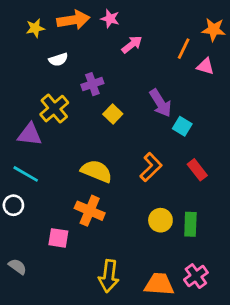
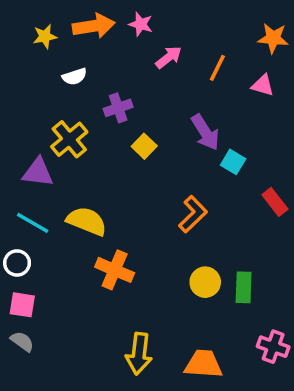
orange line: (184, 49) -> (217, 68), moved
red rectangle: (197, 170) -> (275, 202), moved
yellow semicircle: (96, 171) -> (87, 221), moved
pink square: (58, 238) -> (22, 305), moved
pink cross: (196, 276) -> (273, 347), moved, turned -35

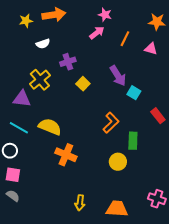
pink star: (141, 24) -> (105, 15), moved
green rectangle: (244, 287) -> (133, 141), moved
yellow arrow: (139, 354) -> (80, 203), size x0.7

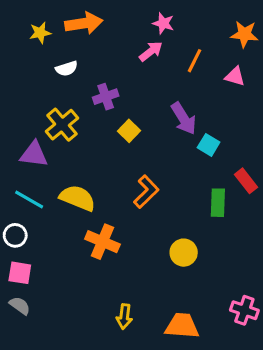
orange L-shape: (111, 123) -> (146, 192), moved
green rectangle: (133, 141) -> (218, 203), moved

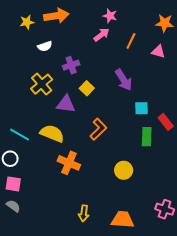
cyan square: (209, 145) -> (141, 108), moved, turned -32
purple triangle: (34, 154) -> (66, 104), moved

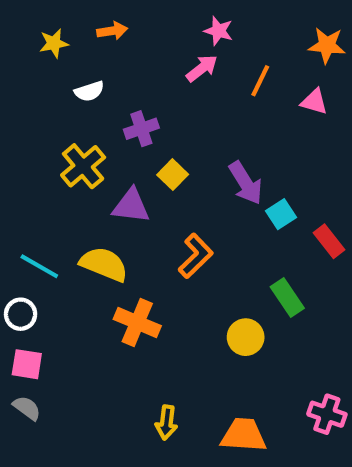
orange arrow: (56, 16) -> (112, 31), size x0.6
purple arrow: (124, 80) -> (246, 183), moved
cyan square: (141, 108) -> (281, 214), turned -32
green rectangle: (147, 137) -> (287, 298), moved, turned -36

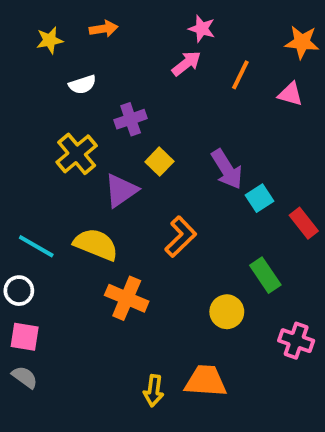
purple triangle: (131, 206) -> (121, 190), turned -42
pink cross: (327, 414) -> (296, 341), moved
orange trapezoid: (244, 435) -> (206, 381), moved

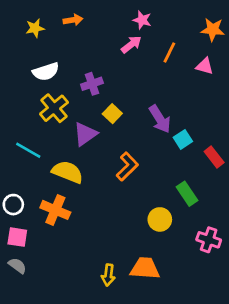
white semicircle: (82, 85) -> (46, 72), moved, size x1.4
cyan line: (36, 246) -> (28, 150), moved
orange cross: (127, 298) -> (55, 210), moved

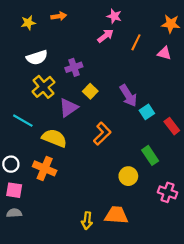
gray semicircle: (17, 266) -> (14, 213), turned -40

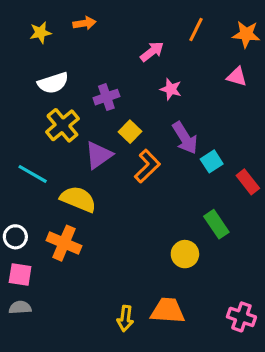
pink star: (114, 16) -> (171, 89), moved
orange line: (136, 42) -> (196, 30), moved
orange L-shape: (102, 134) -> (147, 166), moved
pink cross: (167, 192) -> (241, 317), moved

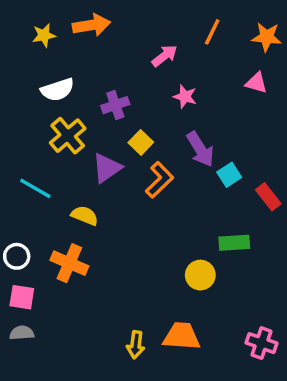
orange arrow: (84, 23) -> (91, 25), size x1.5
yellow semicircle: (78, 199) -> (85, 216), size x0.7
green rectangle: (216, 224) -> (234, 243), turned -60

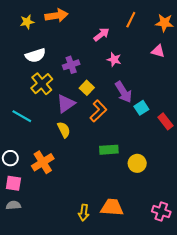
yellow semicircle: (85, 216) -> (64, 130), moved, turned 42
green rectangle: (234, 243) -> (109, 150), moved
orange cross: (69, 263) -> (43, 162), turned 35
yellow circle: (200, 275) -> (137, 163), moved

